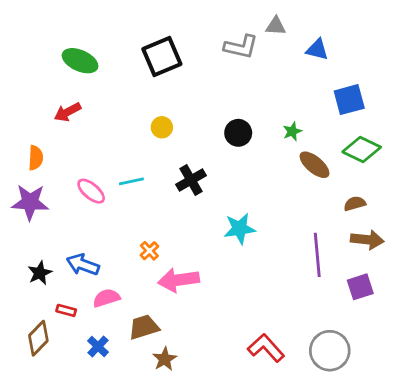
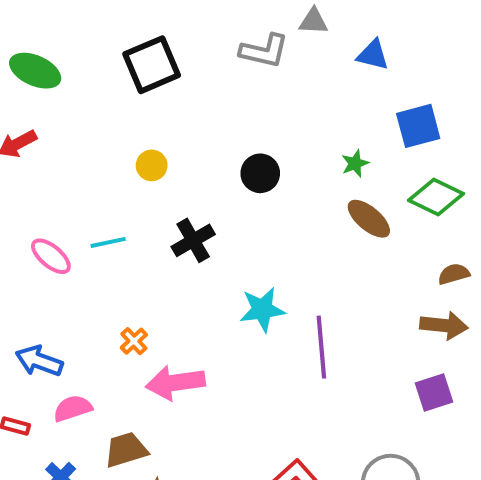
green star: (292, 131) -> (355, 163), moved
brown semicircle: (355, 204) -> (454, 274), moved
purple line: (317, 255) -> (321, 347), moved

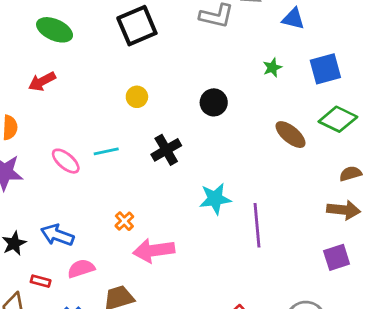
green star: (355, 163) -> (272, 68), moved

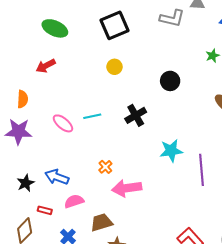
yellow circle: (137, 97) -> (115, 67), moved

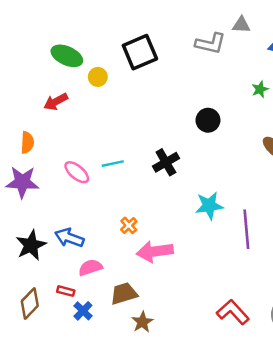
yellow circle: (115, 67) -> (98, 77), moved
black star: (26, 183) -> (31, 245), size x1.4
red rectangle: (45, 210) -> (66, 291), moved

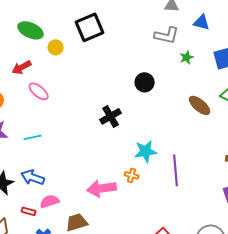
gray L-shape: (210, 43) -> (167, 35), moved
cyan line: (113, 164) -> (33, 137), moved
pink ellipse: (77, 172) -> (39, 91), moved
orange cross: (129, 225) -> (132, 175), moved, turned -32
red rectangle: (66, 291) -> (29, 211), moved

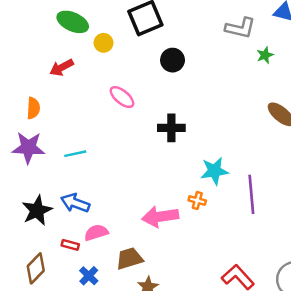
black circle: (145, 82) -> (173, 60), moved
pink ellipse: (39, 91) -> (122, 97), moved
black cross: (111, 116) -> (171, 128), turned 30

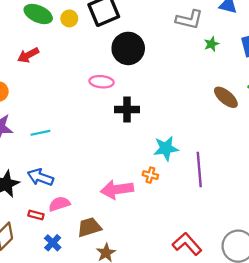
yellow circle: (104, 43) -> (69, 18), moved
black circle: (173, 60) -> (128, 48), size x1.5
pink ellipse: (122, 97) -> (102, 82), moved, turned -35

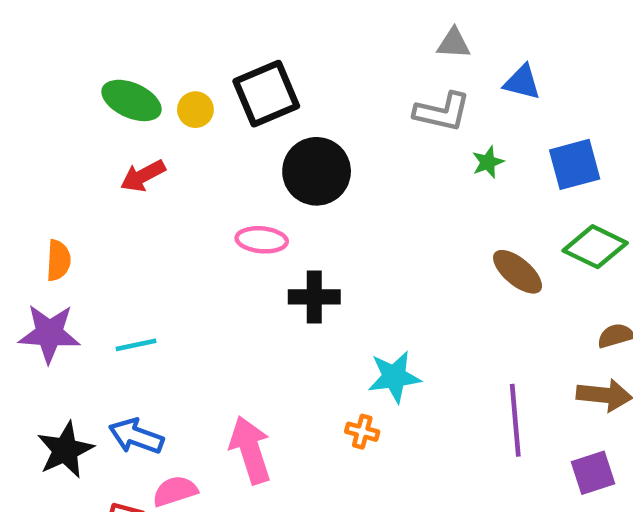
red arrow: (28, 55) -> (143, 176), moved
purple line: (199, 169) -> (515, 420), moved
pink arrow: (117, 189) -> (250, 450), moved, turned 80

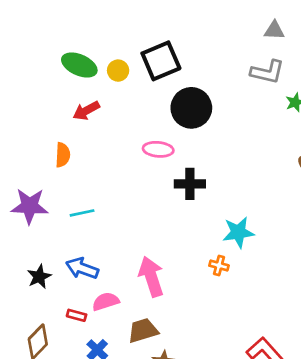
orange semicircle: (58, 260) -> (63, 155), moved
black star: (65, 450) -> (39, 277), size x0.7

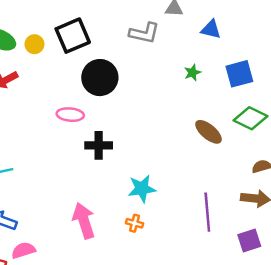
gray L-shape: (267, 72) -> (144, 33), moved
orange cross: (219, 266) -> (134, 223), moved
pink arrow: (151, 277) -> (84, 221), moved

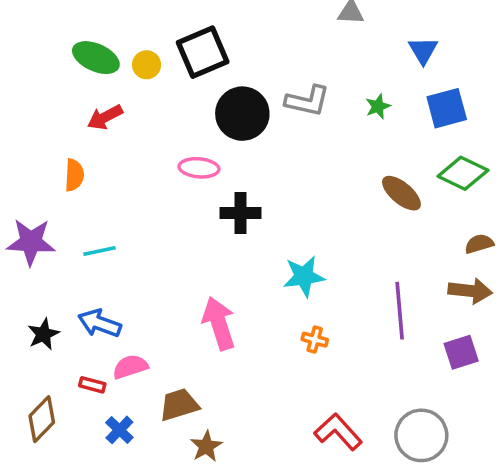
blue triangle: (211, 29) -> (423, 50), moved, turned 45
gray L-shape: (144, 33) -> (307, 101), moved
orange cross: (134, 223) -> (315, 340), moved

